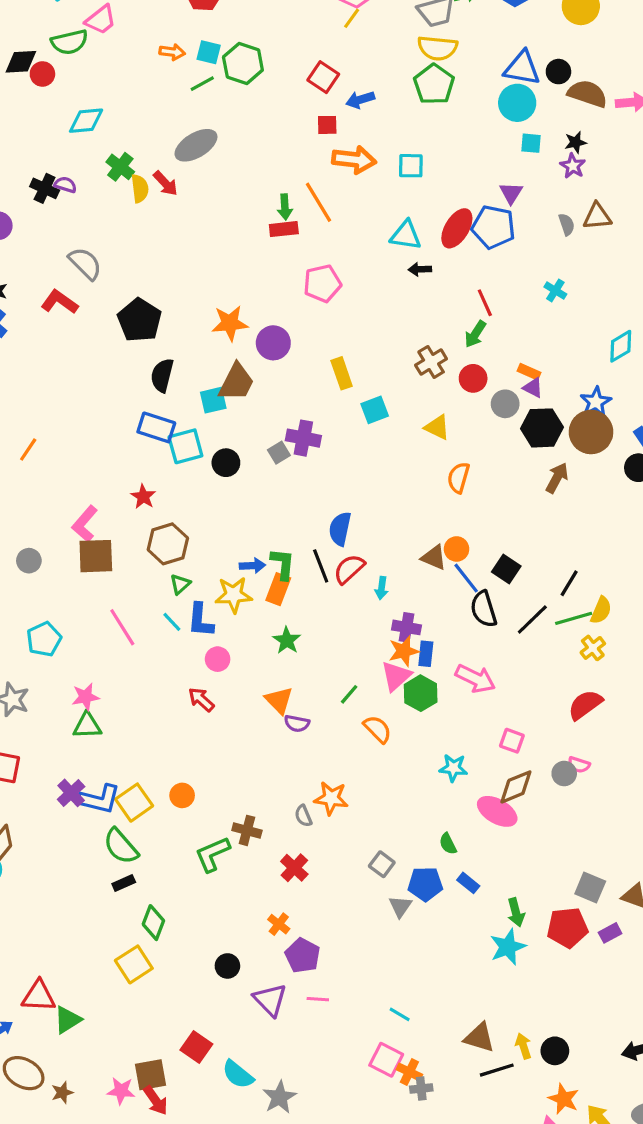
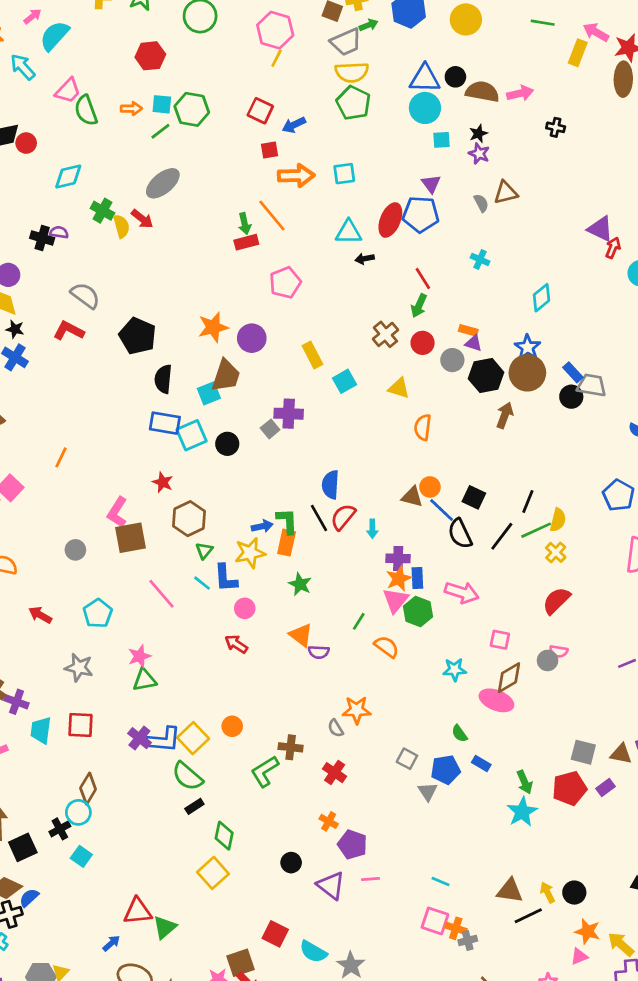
green semicircle: (69, 42) -> (86, 110), moved, turned 92

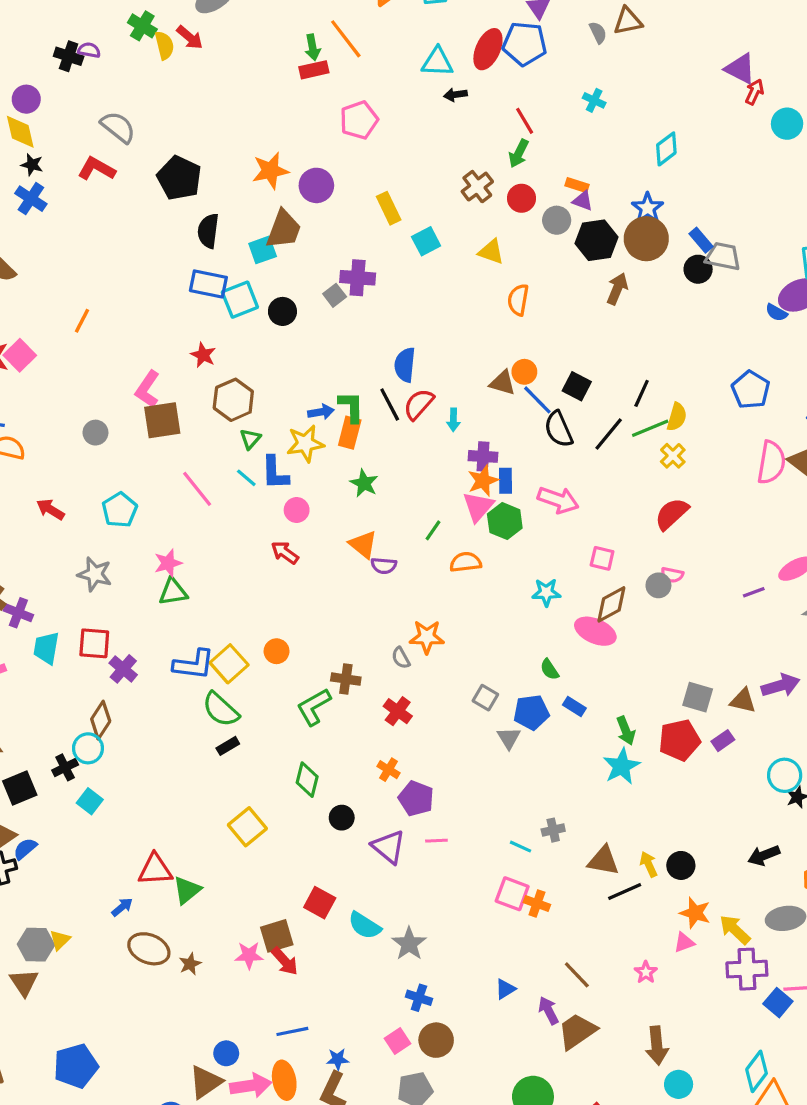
orange semicircle: (387, 647) -> (466, 562), turned -45
purple cross: (139, 738) -> (123, 669), moved
green diamond: (224, 836) -> (307, 780), moved
gray cross: (468, 941) -> (553, 830), moved

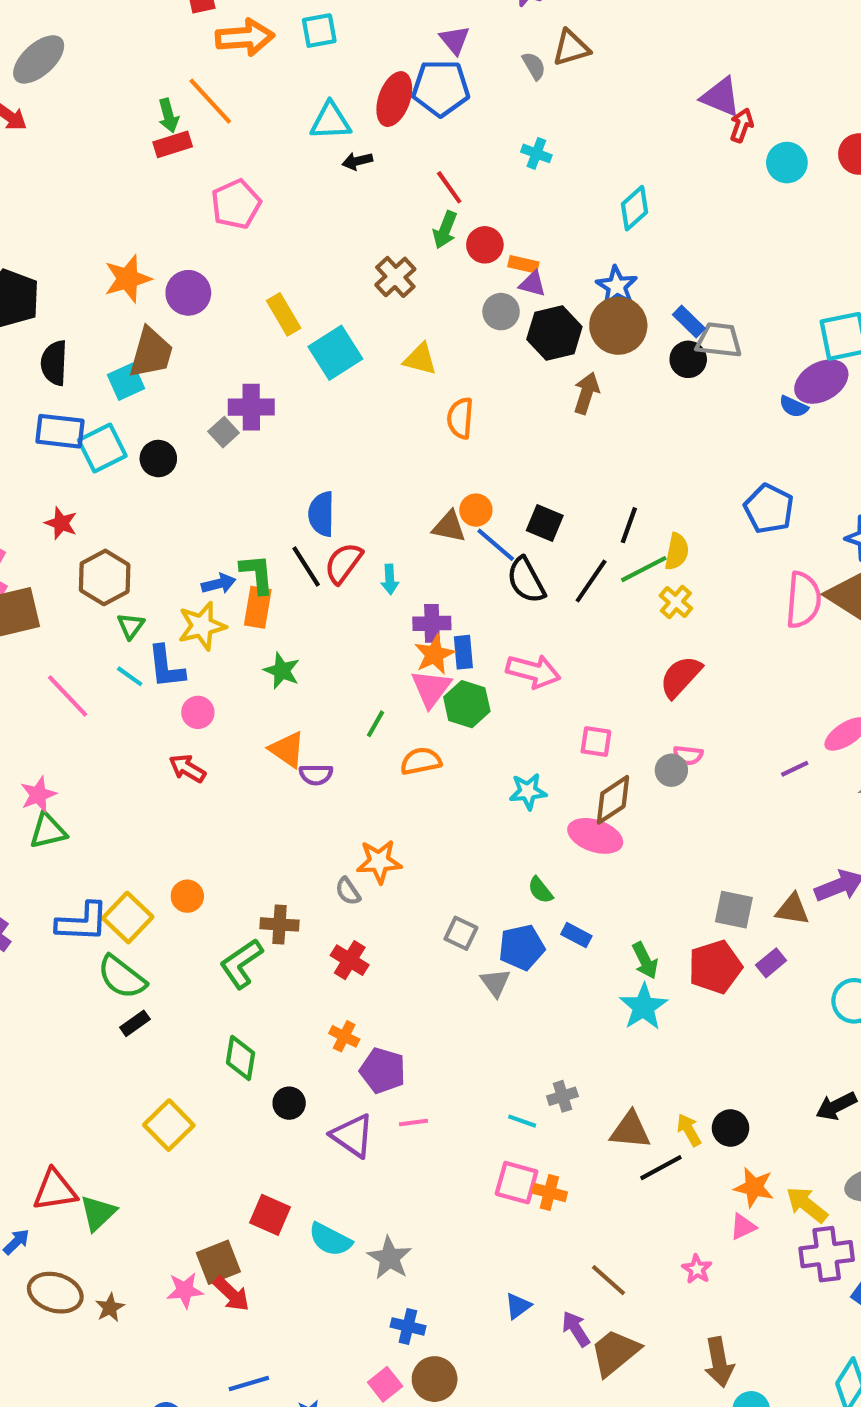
red circle: (521, 198) -> (485, 245), moved
cyan square: (426, 241) -> (335, 353), size x1.4

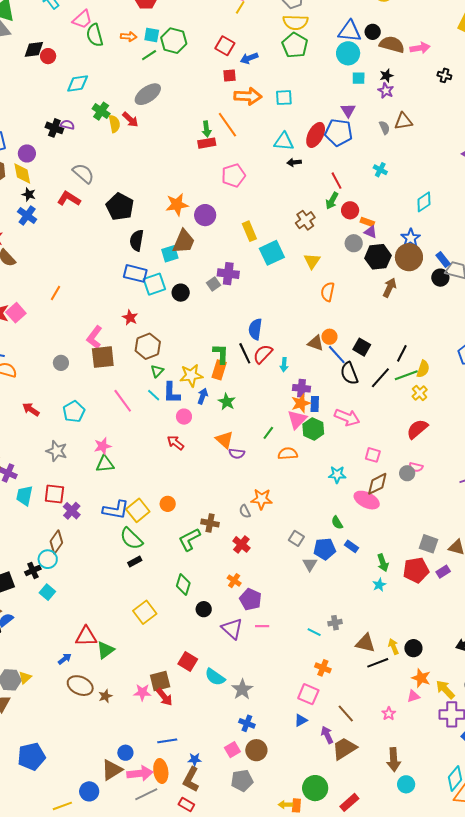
yellow triangle: (420, 359) -> (312, 261), turned 42
blue arrow: (219, 584) -> (203, 396), moved, turned -63
cyan star: (643, 1007) -> (379, 585), size x0.6
pink square: (517, 1183) -> (308, 694), moved

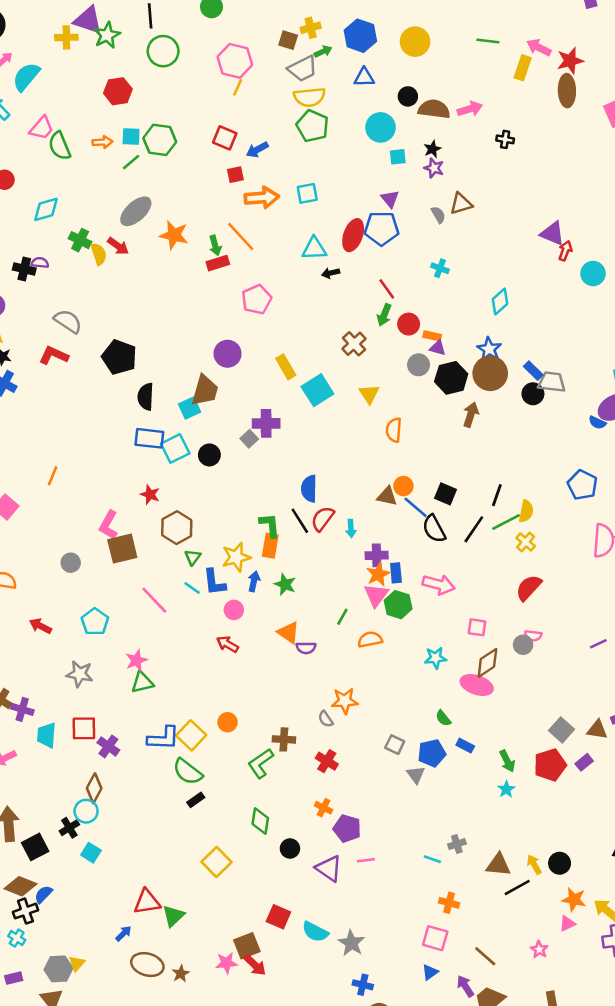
blue triangle: (350, 31) -> (364, 77), moved, size x0.7
orange star: (177, 205) -> (174, 235), moved, turned 30
gray square: (428, 544) -> (561, 730), turned 30

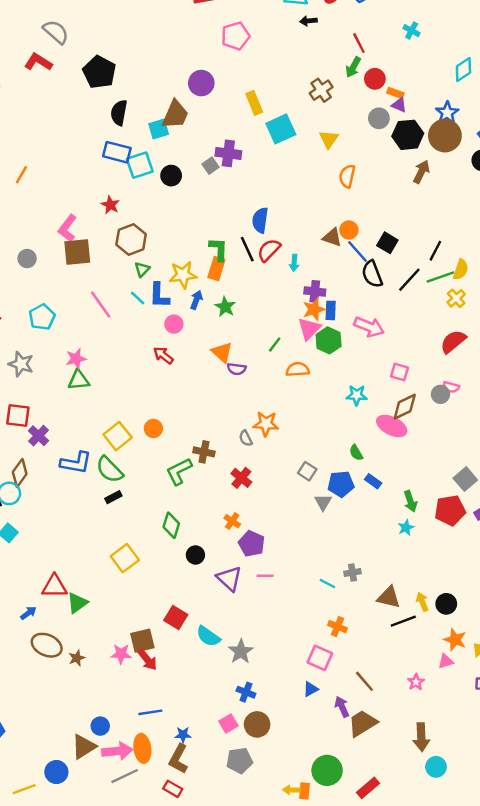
blue L-shape: (163, 738) -> (76, 463), moved

